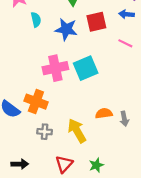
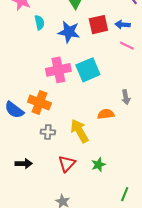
blue arrow: (127, 14) -> (123, 25), moved
gray arrow: (124, 119) -> (126, 97), moved

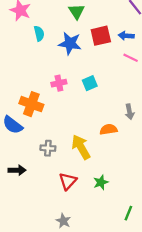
pink cross: (58, 70) -> (59, 83), size x0.6
cyan square: (88, 70) -> (90, 83), size x0.6
orange cross: (39, 102) -> (31, 104), moved
black arrow: (24, 164) -> (17, 170), moved

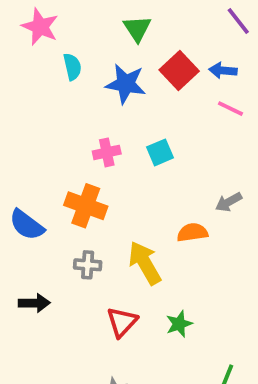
red square: (101, 36) -> (179, 70), turned -30
orange cross: (31, 104) -> (86, 206), moved
gray arrow: (129, 112) -> (229, 202), turned 72

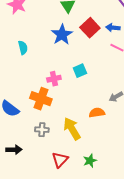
cyan semicircle: (72, 67) -> (23, 48), moved
blue star: (126, 84) -> (62, 35), turned 30
pink cross: (107, 152) -> (54, 79), moved

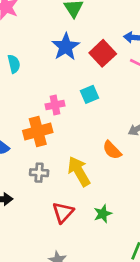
red square: (90, 28) -> (103, 53), moved
orange cross: (41, 99) -> (38, 132), turned -35
orange semicircle: (97, 113) -> (112, 150), turned -126

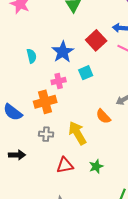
blue star: (66, 47) -> (63, 52), moved
cyan semicircle: (14, 64) -> (32, 56), moved
red triangle: (63, 212) -> (65, 165), turned 36

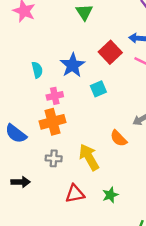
pink cross: (59, 81) -> (55, 96), moved

